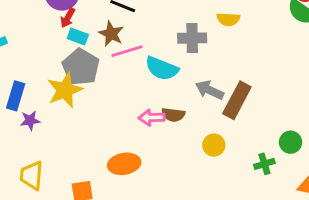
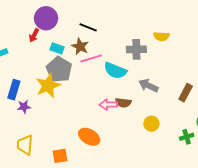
red arrow: (68, 18) -> (34, 35), moved
brown rectangle: (237, 100) -> (186, 93), moved, size x0.7
orange ellipse: (124, 164) -> (89, 137), turned 40

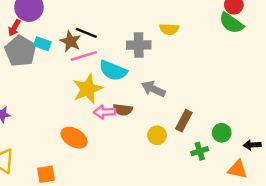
black line: (88, 27) -> (86, 33), moved
gray pentagon: (59, 69) -> (20, 51), moved
yellow star: (48, 86) -> (88, 89), moved
brown rectangle: (186, 93) -> (184, 121), moved
orange ellipse: (89, 137) -> (74, 138), moved

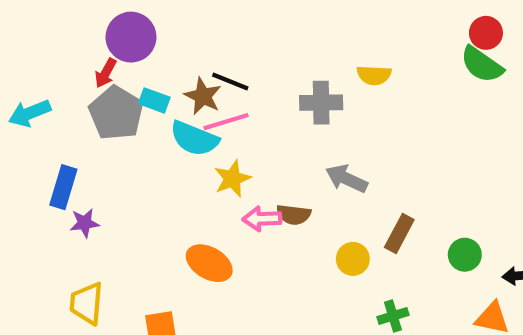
cyan semicircle: (113, 71) -> (194, 138), moved
yellow star: (88, 89) -> (232, 179), size x0.7
green cross: (200, 151) -> (393, 316), moved

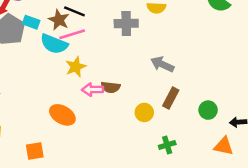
gray arrow: (346, 179) -> (162, 64), moved

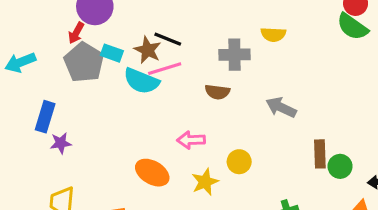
yellow star: (76, 67) -> (205, 182), moved
brown semicircle: (111, 87) -> (217, 92), moved
brown rectangle: (171, 98) -> (320, 154), moved, turned -30
yellow circle: (144, 112) -> (239, 162), moved

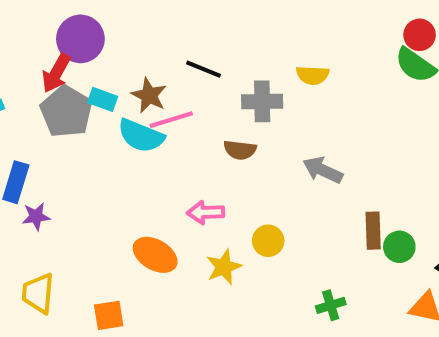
red arrow: (76, 33) -> (56, 73), size x1.4
black line: (168, 39) -> (204, 69), moved

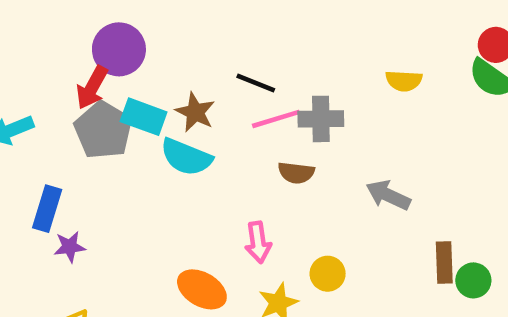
yellow semicircle: (313, 75) -> (404, 81), moved
cyan rectangle: (103, 99) -> (144, 117), size x1.4
pink line: (171, 120) -> (276, 119), moved
pink arrow: (206, 212) -> (258, 242), turned -96

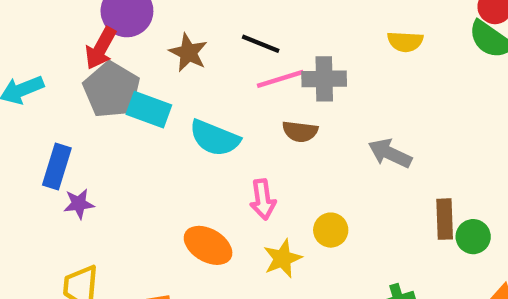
brown star: (195, 112) -> (188, 53), moved
cyan rectangle: (144, 117) -> (149, 110), moved
cyan semicircle: (186, 157) -> (215, 138), moved

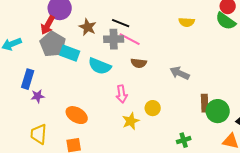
pink line: (280, 79) -> (130, 39), turned 45
gray cross: (324, 79) -> (114, 39), moved
green circle: (473, 237) -> (218, 111), size x1.5
orange ellipse: (208, 245) -> (77, 115), moved

